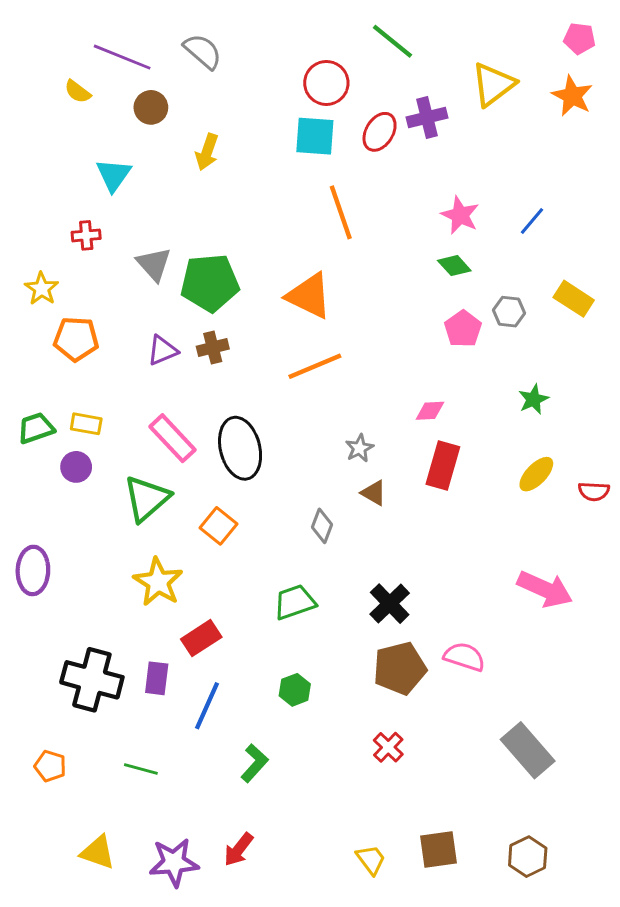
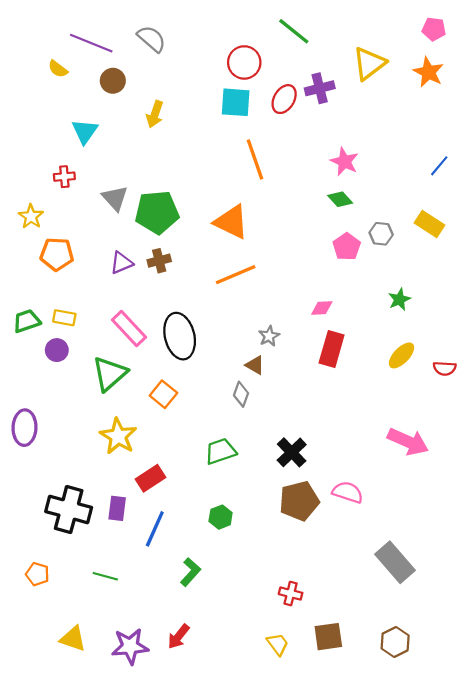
blue line: (532, 221) -> (439, 166), moved
brown triangle: (374, 493) -> (255, 365), moved
red cross: (388, 747) -> (291, 594), moved, turned -30

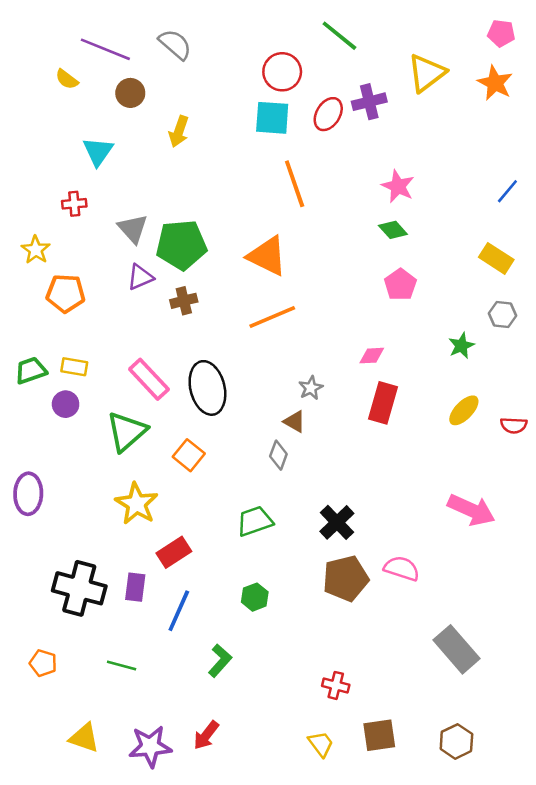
gray hexagon: (381, 234) -> (502, 315), moved
purple triangle: (121, 263) -> (140, 277), moved

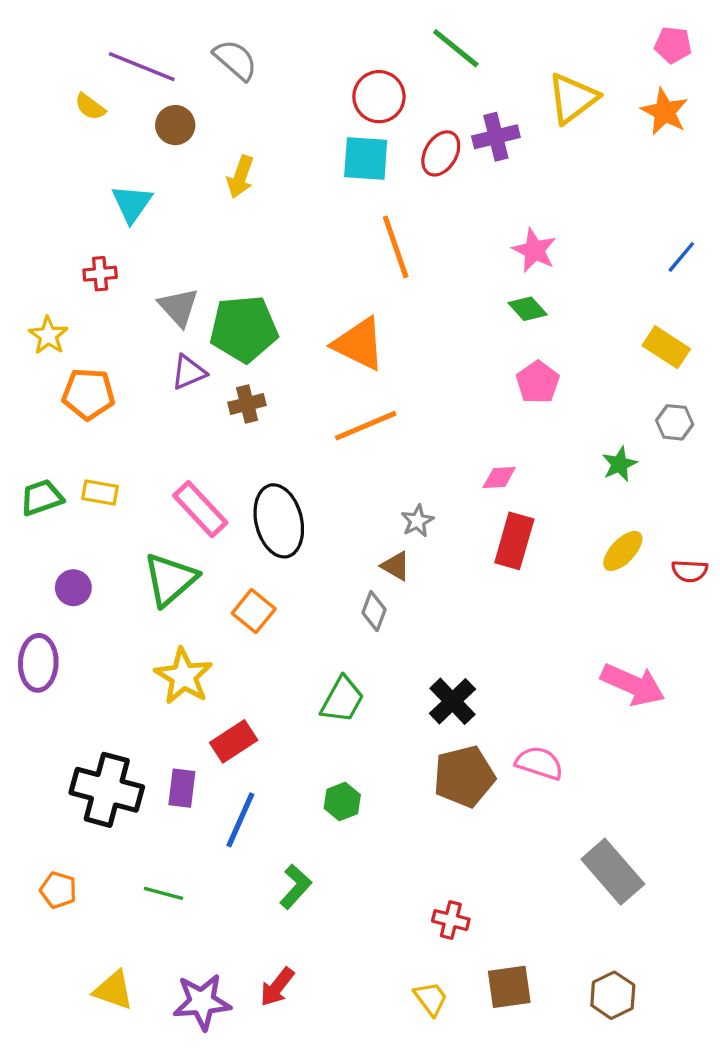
purple circle: (66, 404) -> (73, 588), moved
green trapezoid: (255, 521) -> (342, 700), turned 138

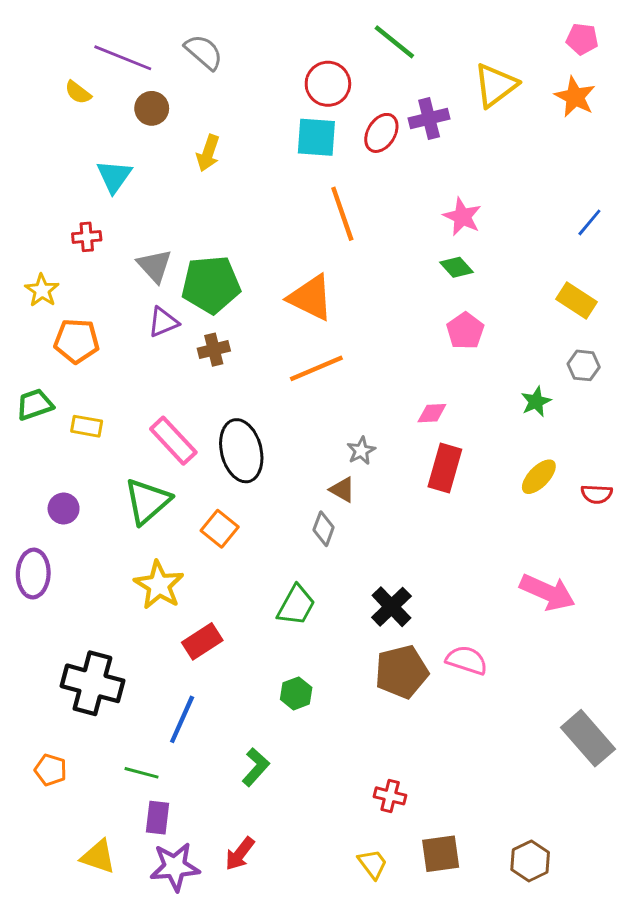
green trapezoid: (42, 498) -> (35, 404), moved
purple rectangle: (182, 788) -> (157, 818), moved
blue line: (240, 820) -> (182, 719), moved
gray rectangle: (613, 872) -> (588, 738), moved

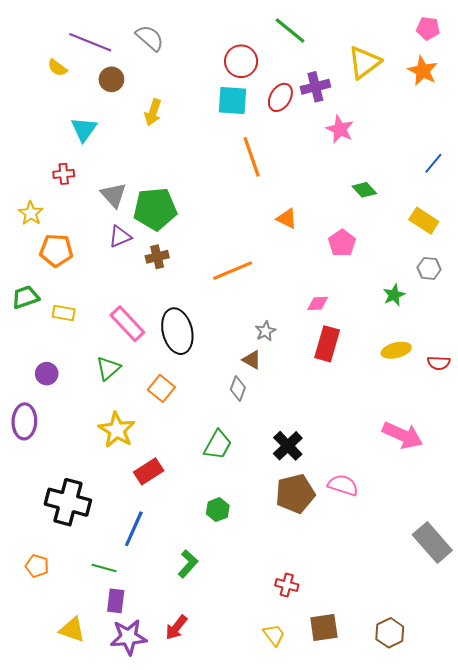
pink star: (462, 217) -> (340, 129), moved
green diamond: (456, 267) -> (364, 190), moved
orange triangle: (311, 298) -> (287, 219), moved, size x0.6
yellow ellipse: (539, 477) -> (396, 350), turned 32
green triangle: (147, 501) -> (108, 368), size x0.7

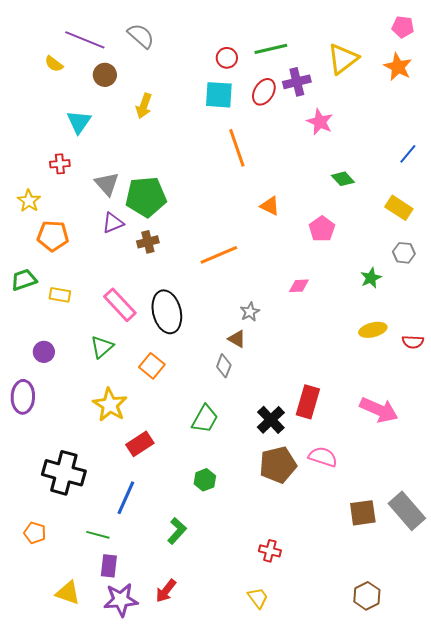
green line: (290, 30) -> (271, 49), moved, turned -52
red circle: (241, 61) -> (227, 58), size x0.7
red rectangle: (327, 344) -> (308, 402), moved
brown square: (324, 627) -> (363, 513), moved

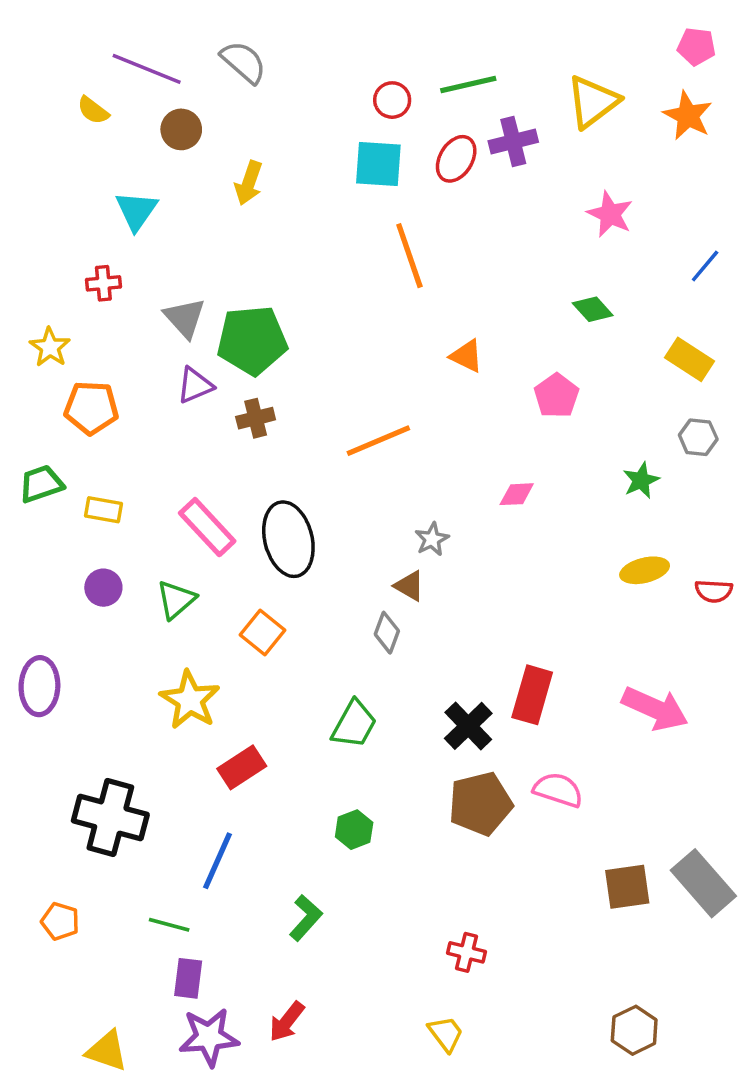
pink star: (320, 122) -> (610, 214), moved
purple circle: (44, 352) -> (103, 588), moved
yellow triangle: (68, 593) -> (107, 1051), moved

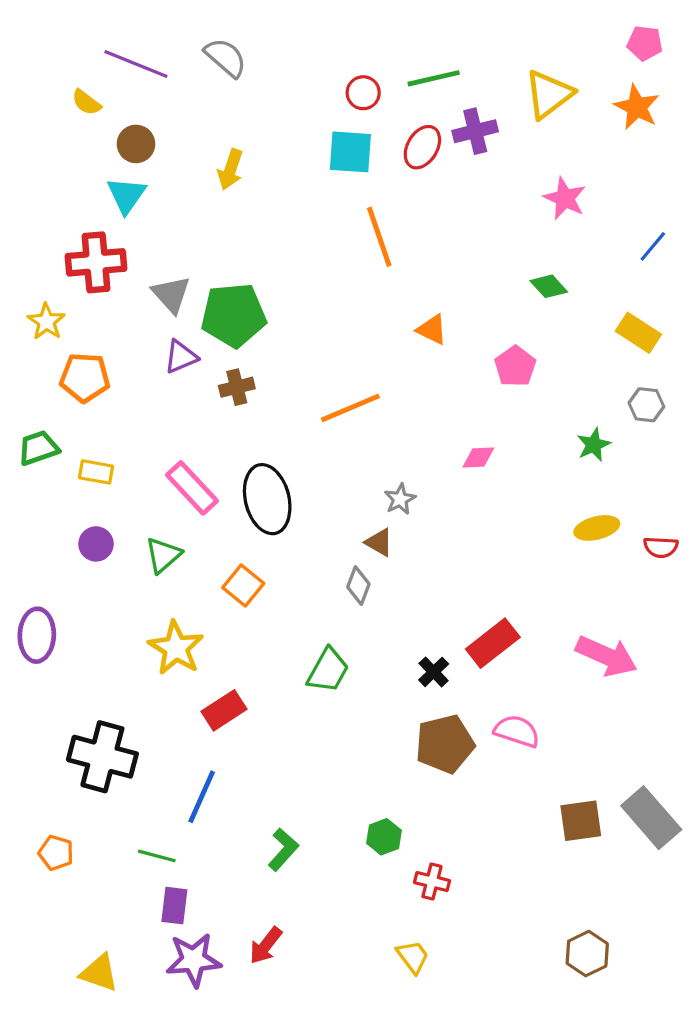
brown circle: (181, 129) -> (136, 144), moved
red cross: (103, 283) -> (96, 262), size x1.8
red rectangle: (532, 695) -> (493, 643), turned 36
black cross: (468, 726) -> (434, 672), size x0.7
green hexagon: (354, 830) -> (384, 837), moved

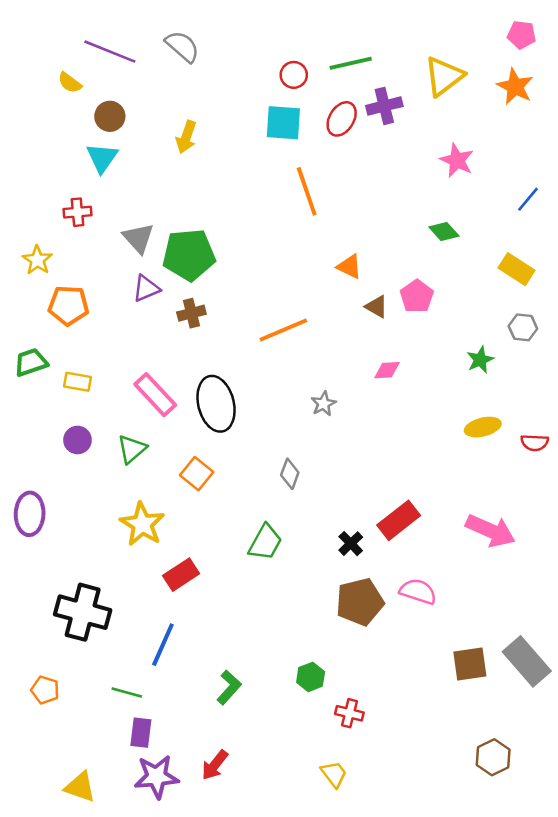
red cross: (96, 262) -> (77, 212), size x0.6
brown triangle: (379, 542) -> (377, 307), moved
brown hexagon: (587, 954) -> (493, 757), moved

